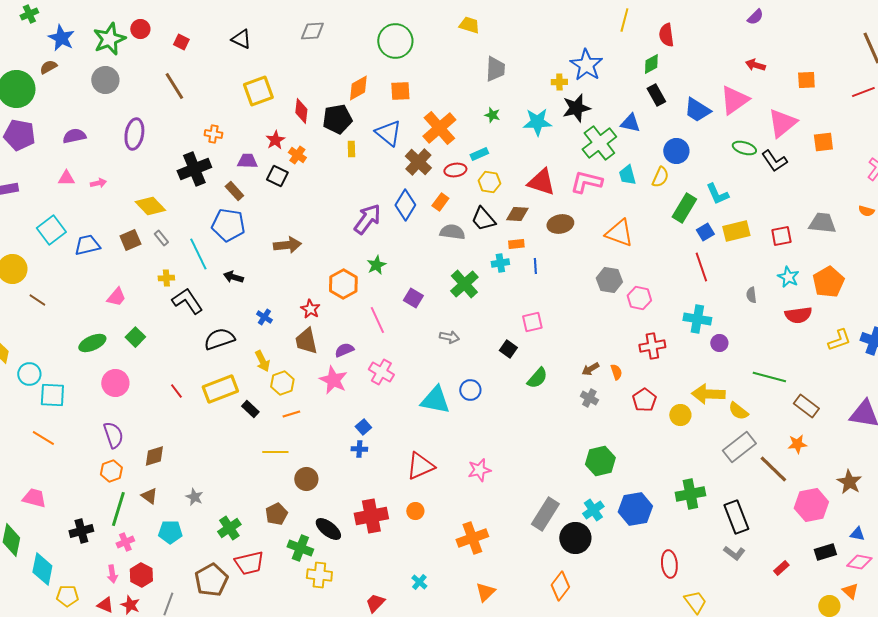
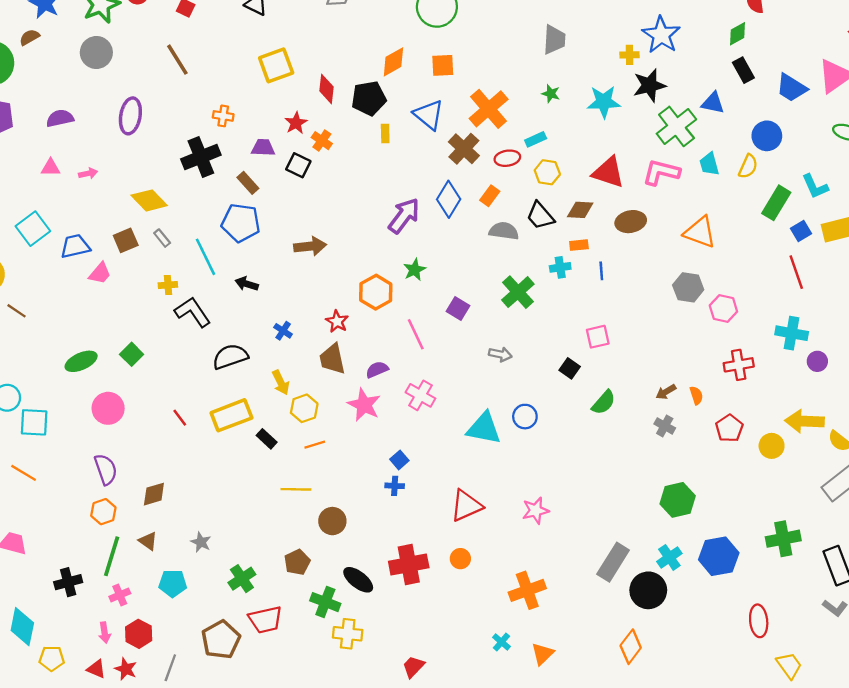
pink trapezoid: (116, 297) -> (100, 273), moved
cyan cross: (419, 582) -> (501, 642), moved

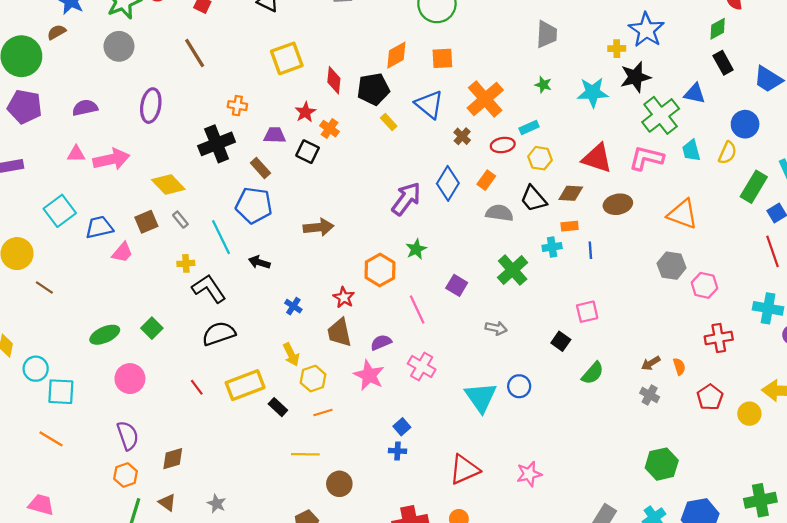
yellow rectangle: (385, 134) -> (389, 122), turned -42
brown cross: (464, 149) -> (462, 136), size x0.6
pink arrow: (88, 173) -> (111, 159), size x2.0
black semicircle: (230, 357) -> (219, 334), moved
cyan triangle: (484, 428) -> (481, 397), turned 44

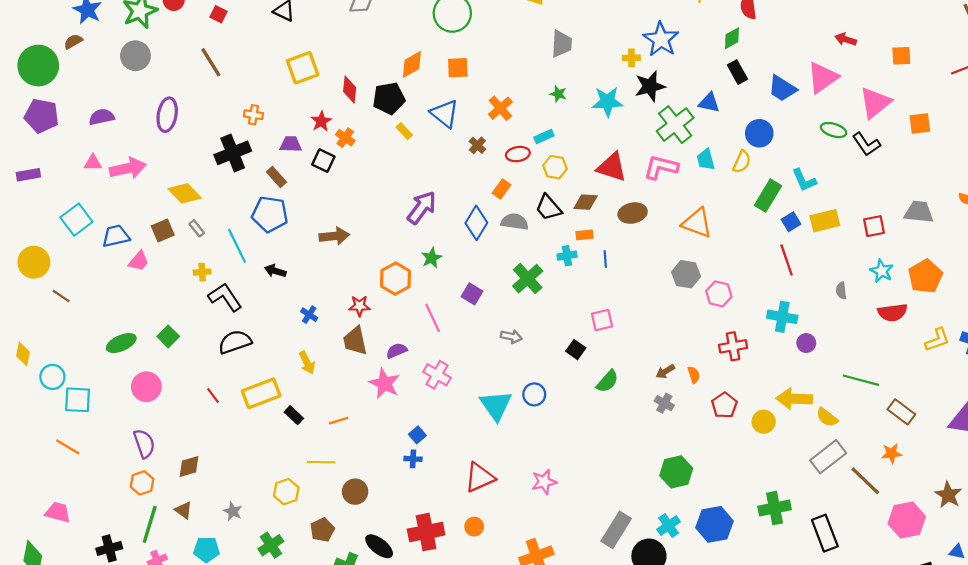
orange cross: (485, 99) -> (500, 108), size x0.7
blue diamond: (448, 183) -> (476, 223), moved
red star: (344, 297) -> (359, 306), turned -30
yellow hexagon: (313, 379) -> (286, 492), moved

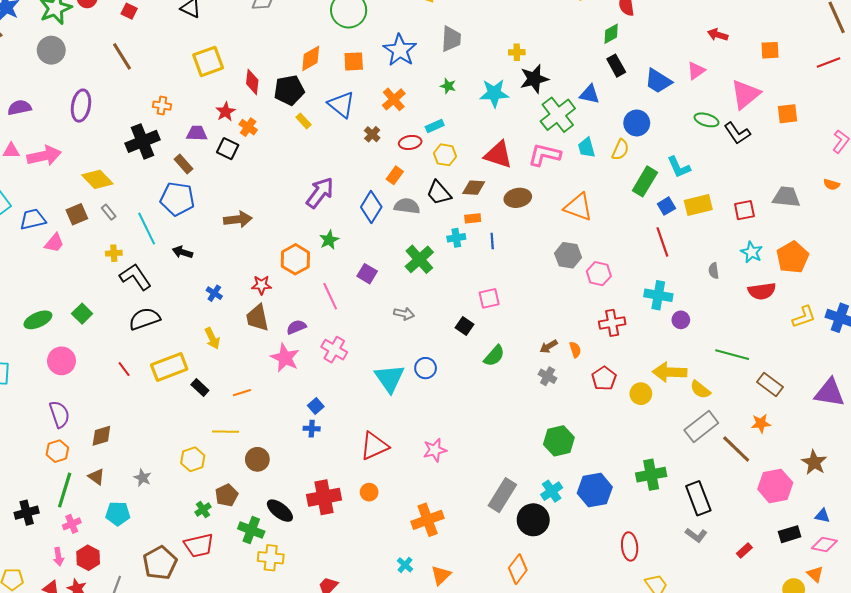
blue star: (661, 39) -> (400, 50), moved
pink triangle: (823, 78) -> (696, 71), size x0.6
green cross: (271, 545) -> (203, 510), moved, size x0.7

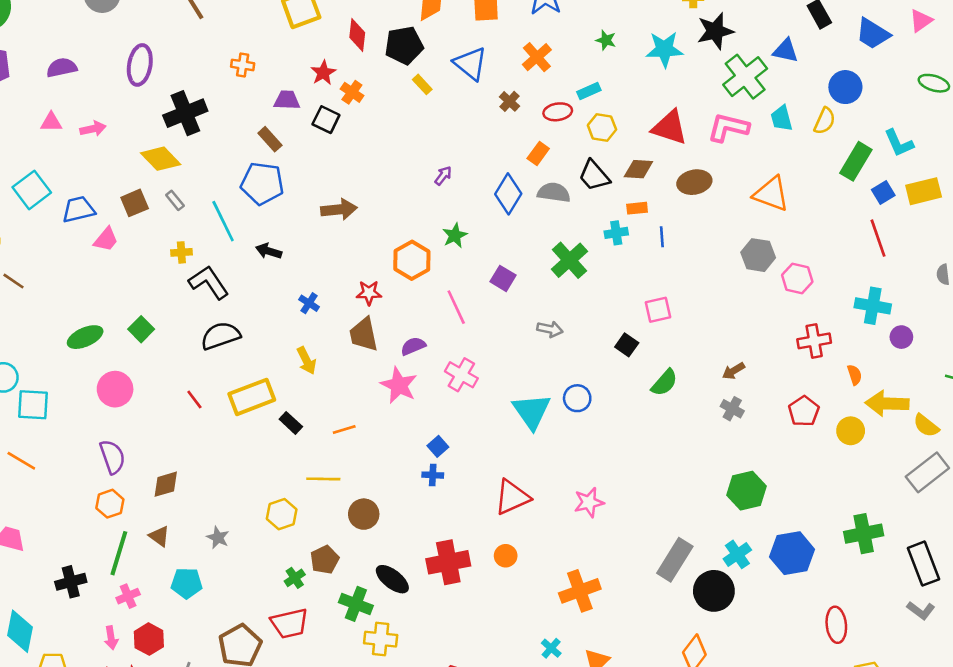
black cross: (142, 141) -> (185, 113), moved
pink arrow: (44, 156) -> (93, 129), size x0.6
purple arrow: (320, 193) -> (443, 176), size x0.5
orange semicircle: (575, 350) -> (855, 375), moved

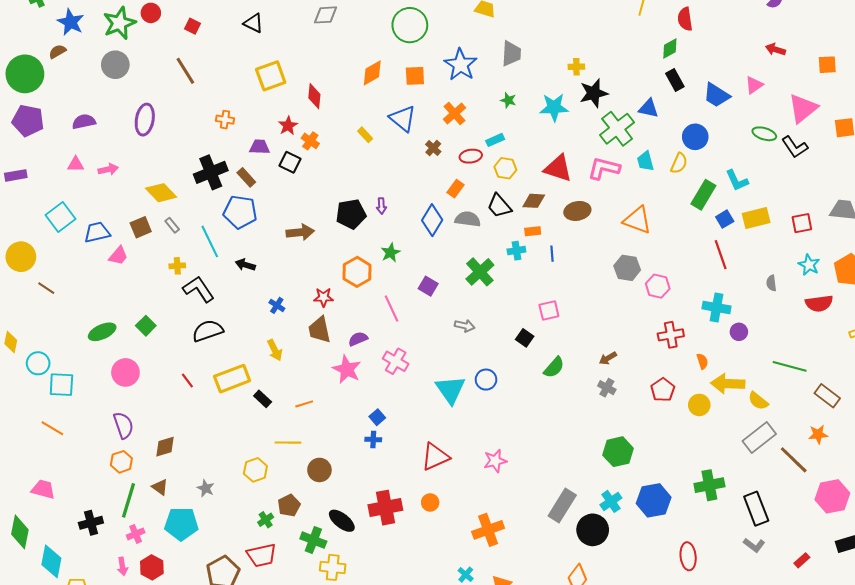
black pentagon: (404, 45) -> (351, 214), moved
black cross: (185, 113) -> (211, 172), moved
purple arrow: (443, 176) -> (381, 206), turned 140
cyan pentagon: (187, 583) -> (181, 524), size x1.4

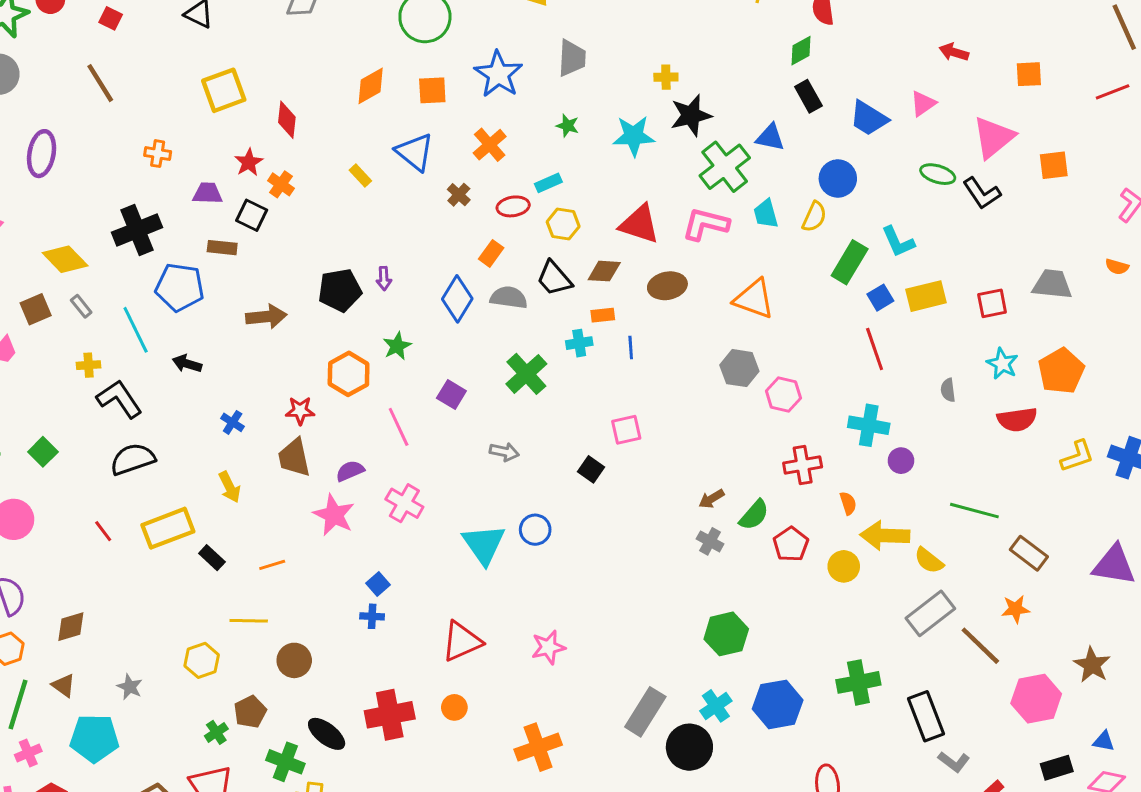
brown rectangle: (246, 177) -> (222, 248), moved, turned -42
green semicircle: (554, 367) -> (754, 515), moved
gray L-shape: (754, 545) -> (954, 762), moved

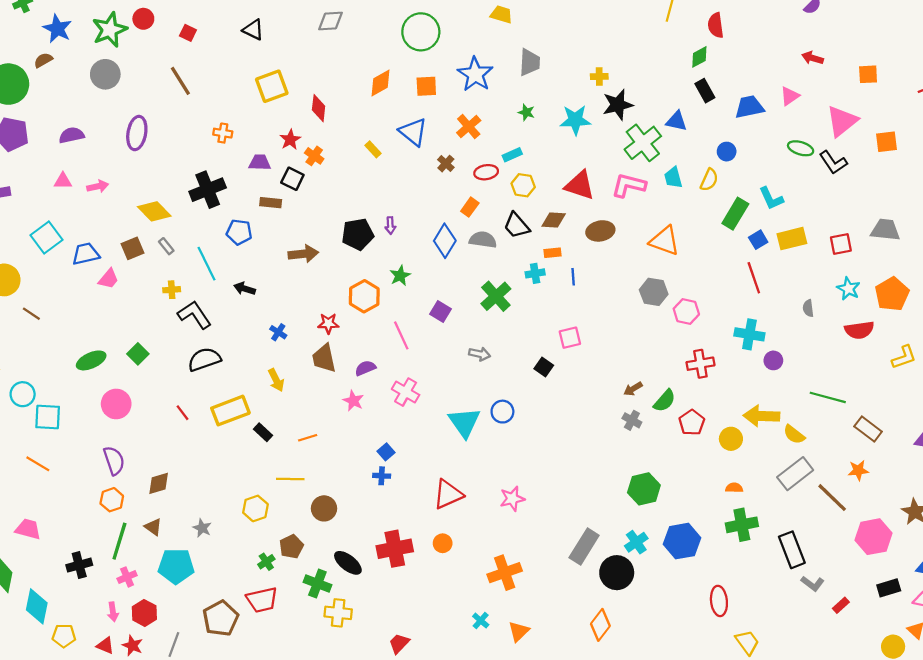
blue trapezoid: (869, 118) -> (749, 107), turned 136
blue circle: (838, 179) -> (727, 152), size x0.7
blue pentagon: (180, 287) -> (239, 232), size x0.7
orange semicircle: (848, 503) -> (734, 488), moved, turned -70
pink star: (334, 515) -> (353, 401), size x0.7

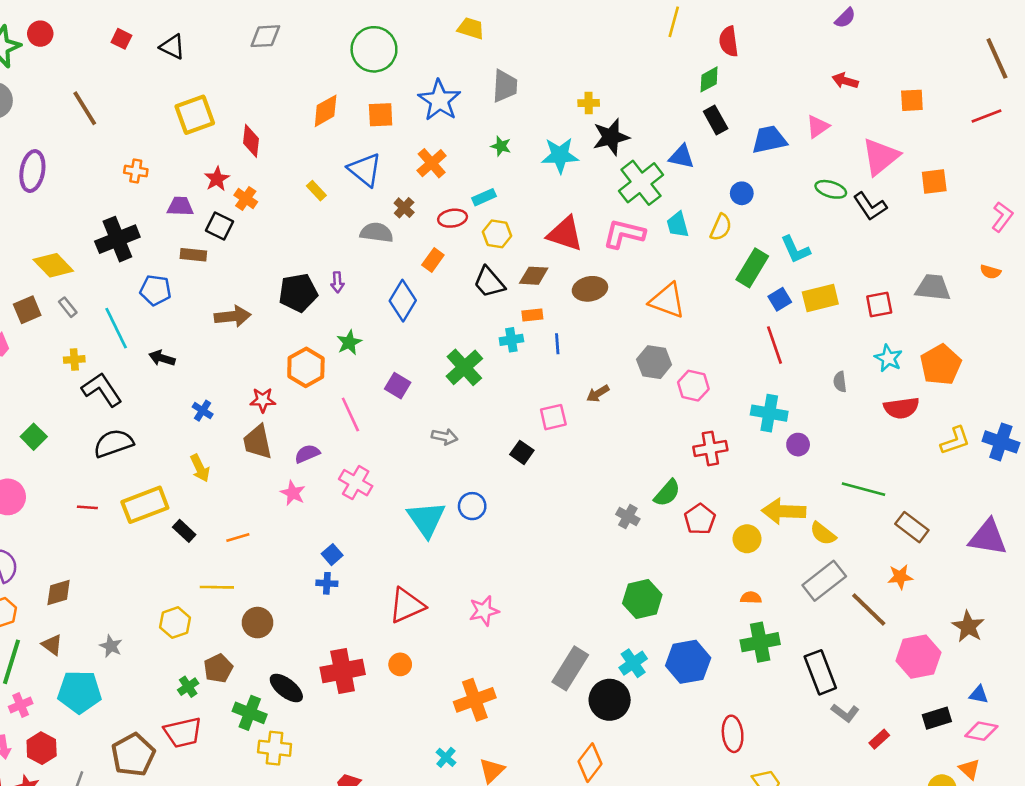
red square: (188, 33) -> (121, 39), moved
gray semicircle: (483, 240) -> (377, 233), moved
brown arrow: (633, 389) -> (598, 394), moved
red line: (183, 413) -> (87, 507), turned -49

